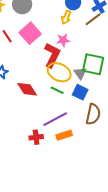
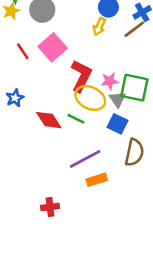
pink star: (63, 40) -> (110, 81), moved
green line: (57, 90) -> (76, 119), moved
red cross: (36, 137) -> (50, 207), moved

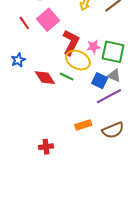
gray triangle: (117, 99) -> (114, 76), moved, turned -32
brown semicircle: (134, 152) -> (113, 130), moved, turned 55
purple line: (85, 159) -> (109, 96), moved

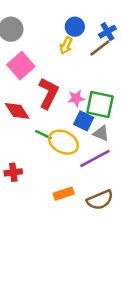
yellow ellipse: (78, 60) -> (64, 142), moved
red diamond: (45, 78) -> (17, 111), moved
blue square: (100, 81) -> (84, 121), moved
red cross: (46, 147) -> (13, 172), moved

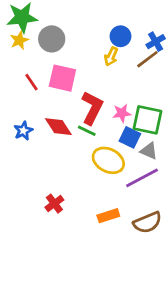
pink square: (21, 66) -> (62, 78), turned -36
green line: (43, 135) -> (87, 131), moved
red cross: (13, 172) -> (54, 204), moved, turned -30

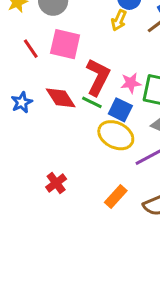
blue square: (130, 137) -> (120, 110), moved
orange rectangle: (108, 216) -> (116, 196), turned -30

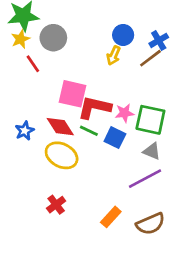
pink square: (65, 44) -> (72, 94), moved
red line: (31, 49) -> (33, 64), moved
red L-shape: (98, 77) -> (94, 107), turned -104
yellow ellipse: (116, 135) -> (62, 155), moved

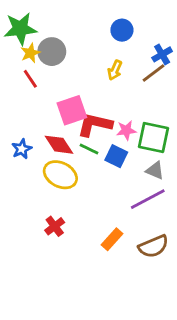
blue circle: (123, 35) -> (122, 30), moved
yellow star: (21, 39) -> (30, 53), moved
pink square: (72, 94) -> (72, 110), turned -32

